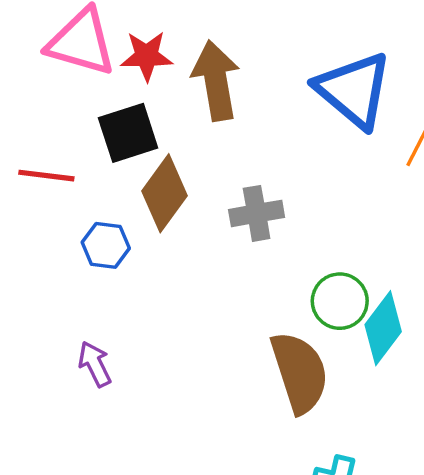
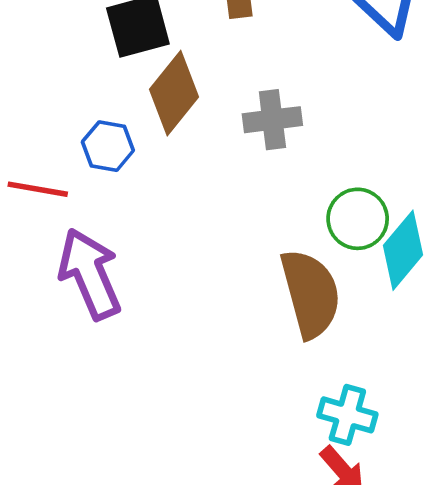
red line: (46, 176) -> (38, 189), moved
purple arrow: (95, 364) -> (90, 274), size x1.8

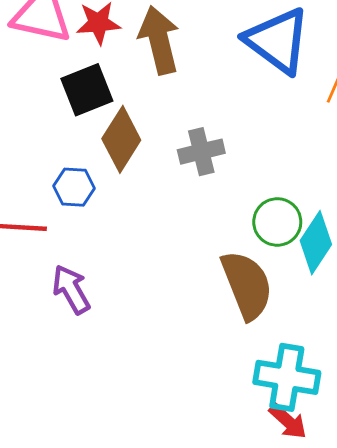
purple arrow: (90, 274) -> (71, 289), size x0.7
cyan cross: (347, 415) -> (287, 377), size x1.4

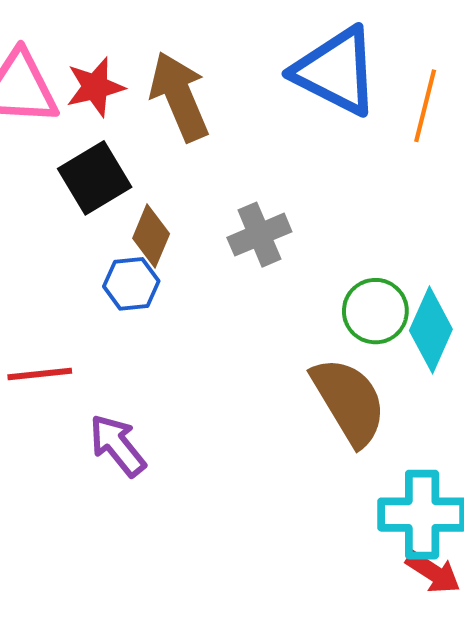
brown diamond: (121, 139) -> (151, 236), size x0.7
blue hexagon: (74, 187) -> (131, 284), moved

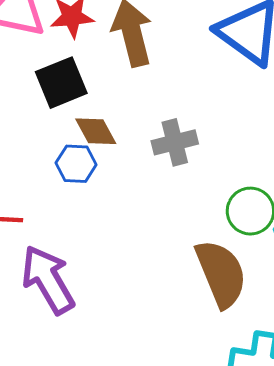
brown diamond: (151, 236) -> (96, 131), turned -60
purple arrow: (118, 445) -> (48, 280), size x1.4

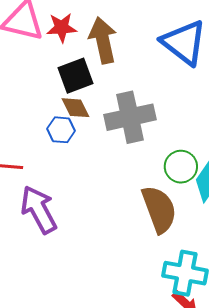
black square: (61, 83) -> (76, 76), moved
gray cross: (175, 142) -> (130, 117), size x1.6

